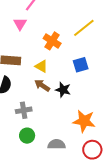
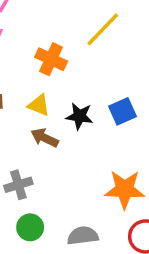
blue square: (81, 65) -> (123, 111), moved
black star: (63, 90) -> (79, 116), moved

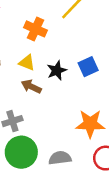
black star: (79, 116) -> (57, 70), turned -30
green circle: (30, 227) -> (21, 152), size x1.6

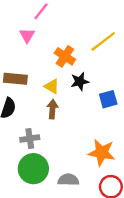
black star: (57, 70) -> (80, 81), moved
brown arrow: (31, 86) -> (52, 109), turned 60

